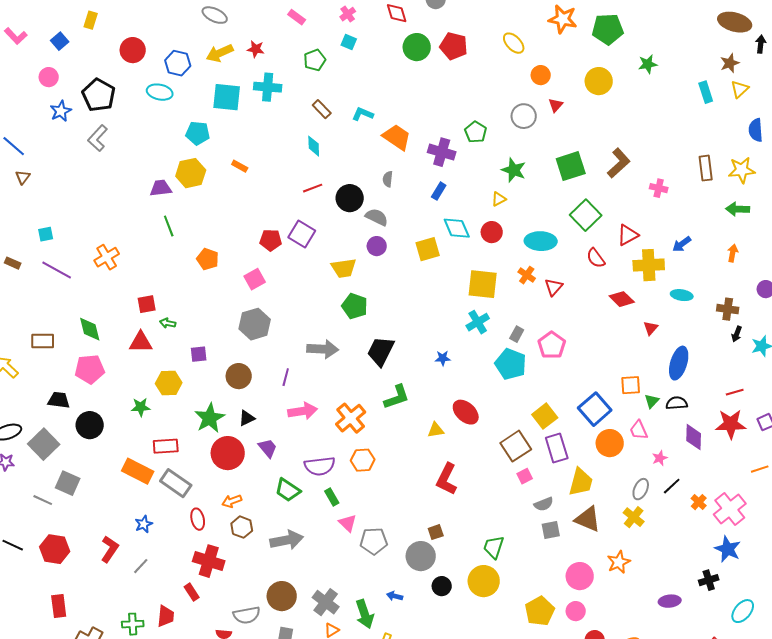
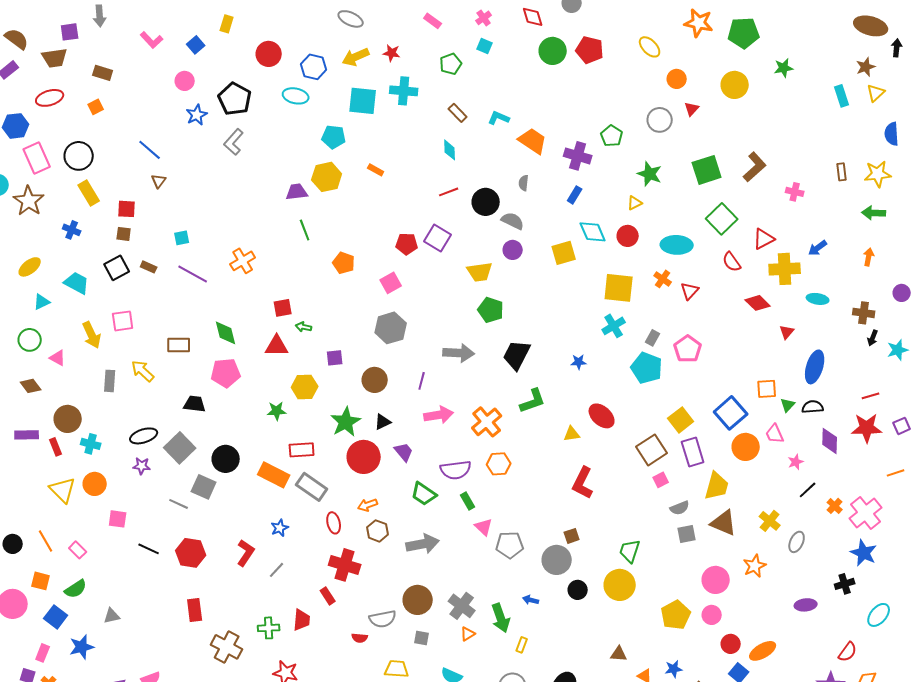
brown rectangle: (706, 168) -> (842, 172), size x0.7
black circle: (90, 425) -> (226, 459), moved
gray ellipse: (641, 489) -> (797, 542), moved

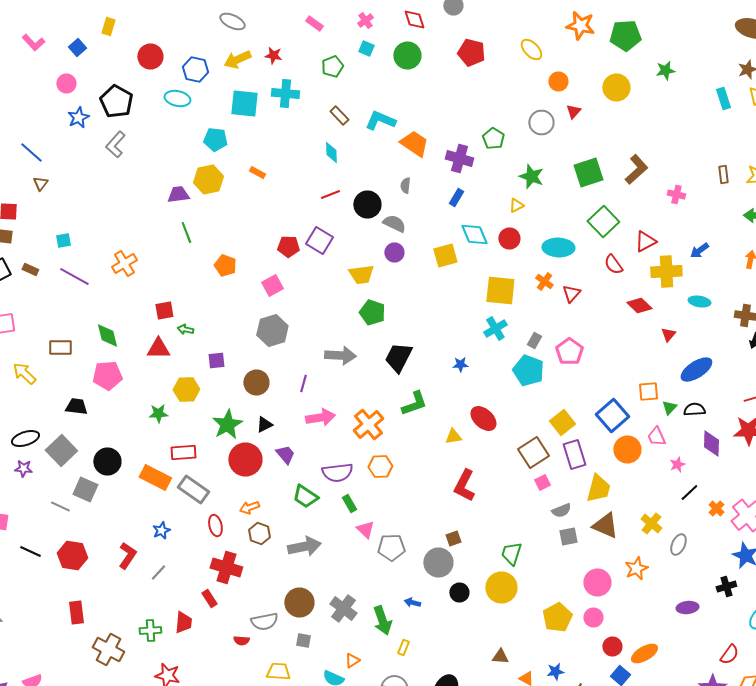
green circle: (553, 51) -> (407, 56), moved
cyan L-shape: (499, 118) -> (380, 120), size x1.4
blue ellipse: (815, 367) -> (696, 370), turned 40
orange triangle: (468, 634) -> (352, 660), moved

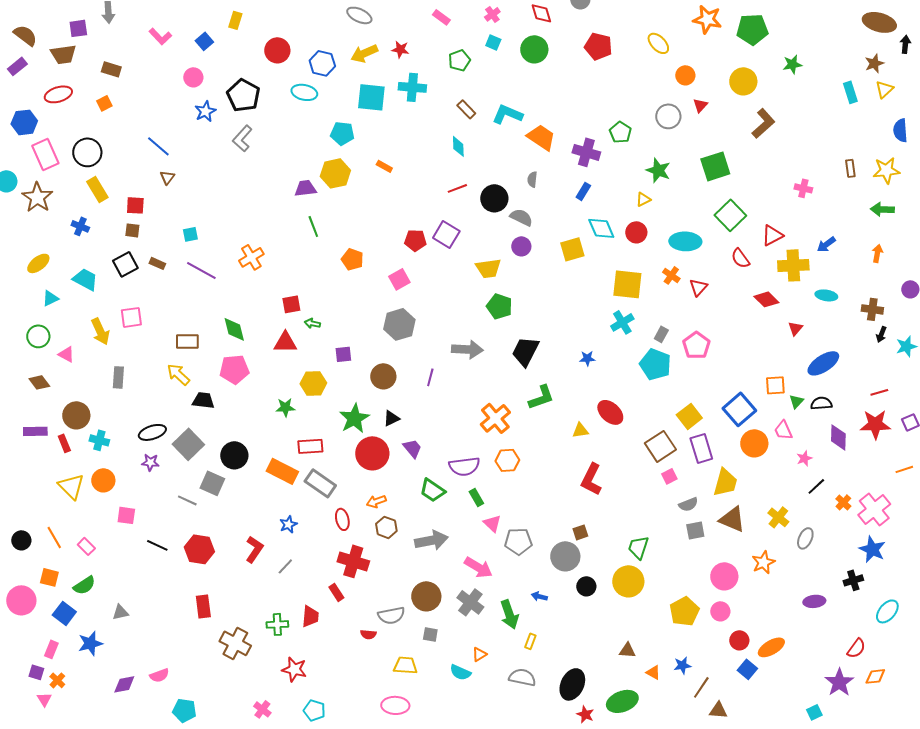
brown L-shape: (636, 170) -> (763, 123), moved
yellow arrow: (24, 374) -> (178, 374), moved
pink arrow: (320, 418) -> (478, 567), moved, turned 40

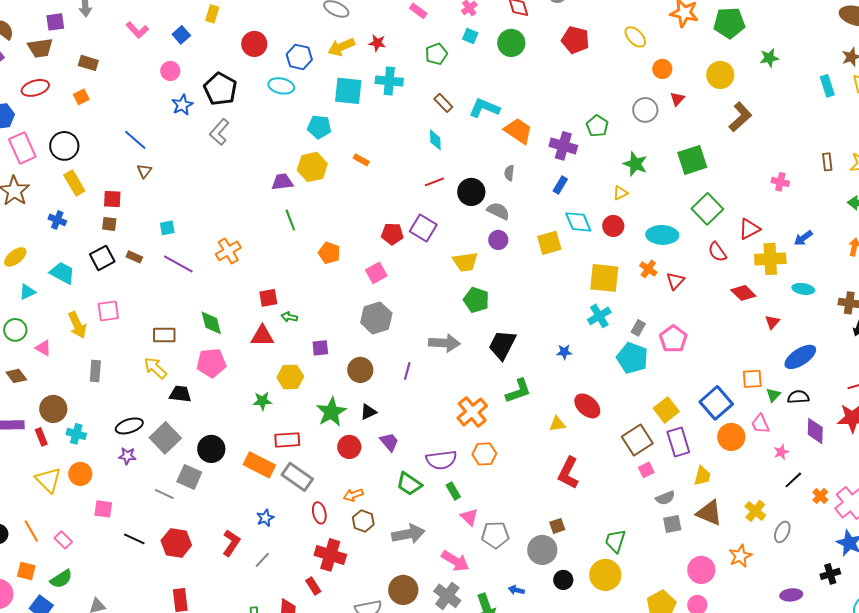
red circle: (372, 453) -> (349, 447), size x0.7
yellow trapezoid: (725, 482) -> (702, 476), size x0.7

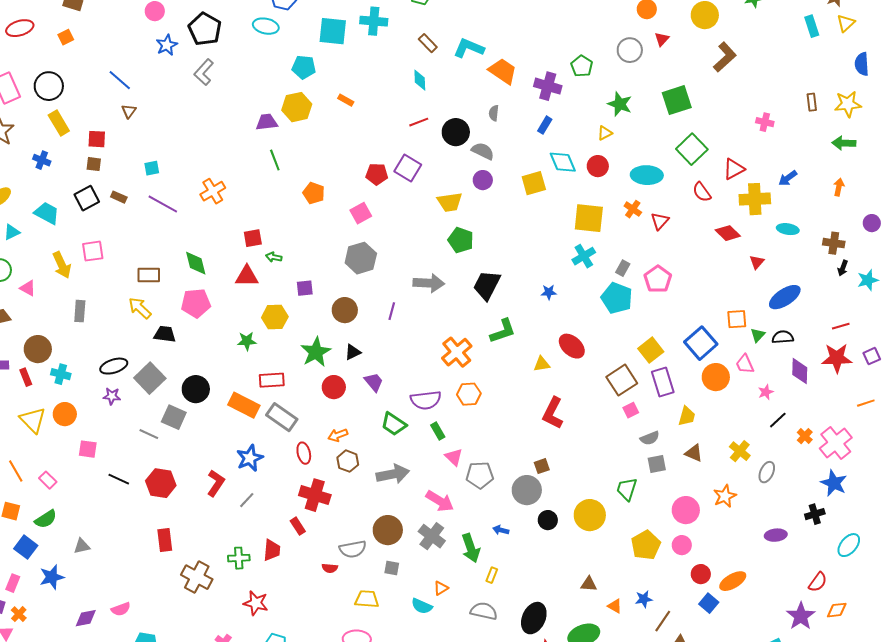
brown triangle: (709, 513) -> (694, 453), size x0.7
blue star: (265, 518) -> (250, 458), size x1.5
green trapezoid: (615, 541) -> (627, 489), moved

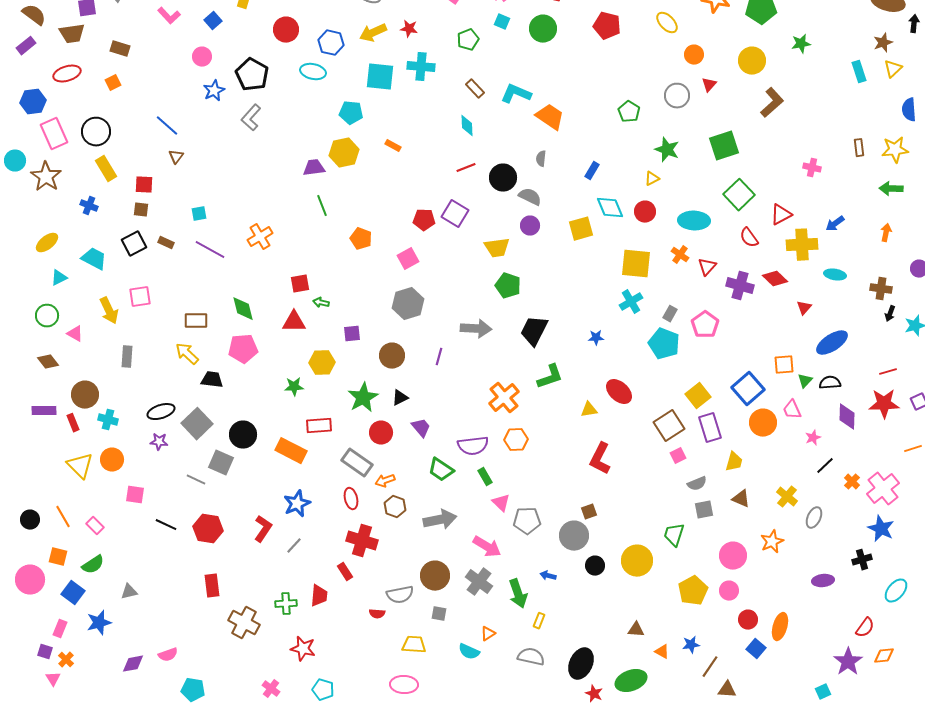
purple cross: (548, 86) -> (740, 286), moved
gray rectangle: (282, 417) -> (357, 463), moved
orange ellipse: (733, 581) -> (780, 627), turned -44

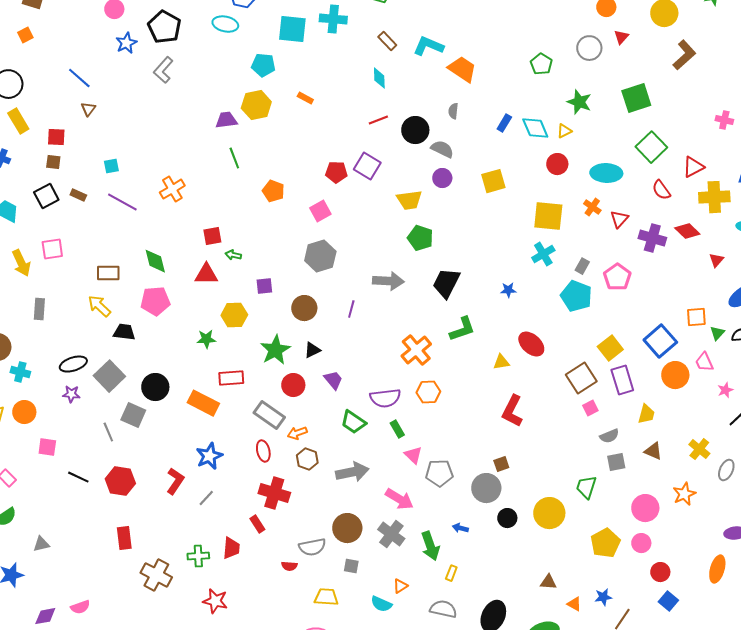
cyan diamond: (610, 208) -> (535, 128), moved
gray line: (196, 480) -> (108, 432), turned 42
orange ellipse: (780, 627) -> (717, 569), moved

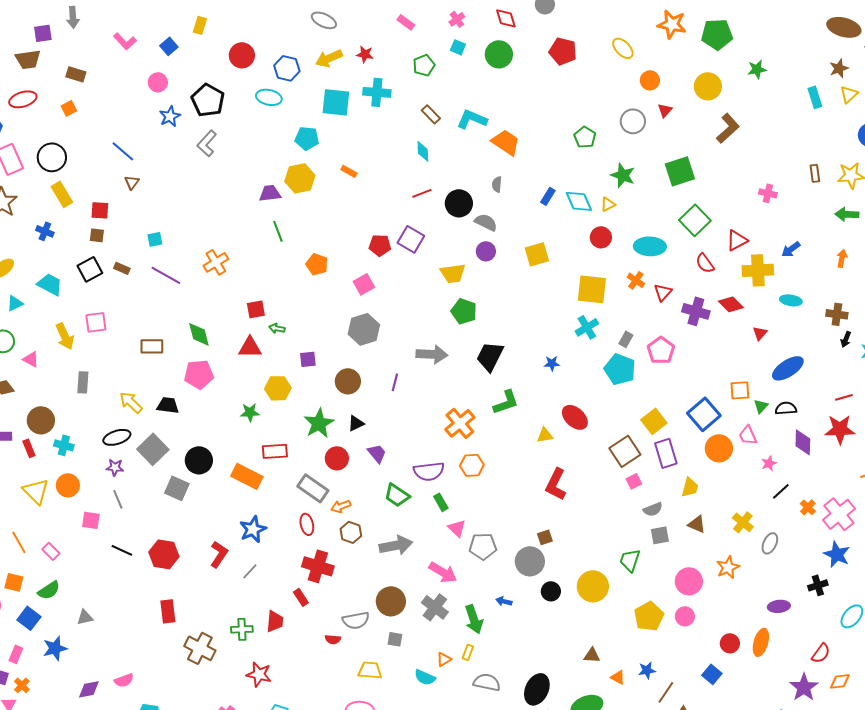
yellow arrow: (99, 306) -> (131, 402), moved
gray line: (108, 432) -> (118, 499), moved
red circle: (660, 572) -> (730, 643), moved
yellow rectangle: (451, 573) -> (468, 652), moved

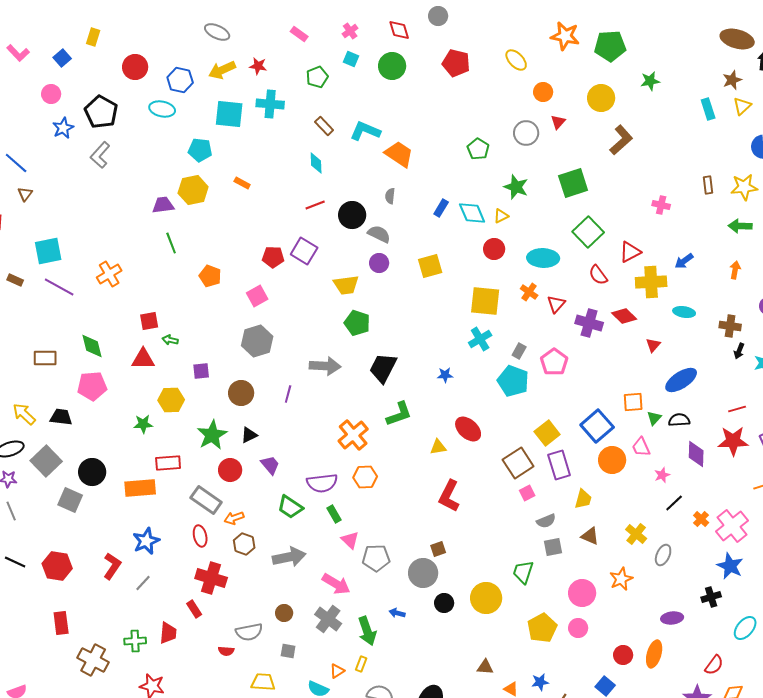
cyan square: (155, 239) -> (48, 251), size x1.8
orange rectangle: (247, 476) -> (140, 488), turned -32
brown circle: (391, 601) -> (284, 613), size x0.6

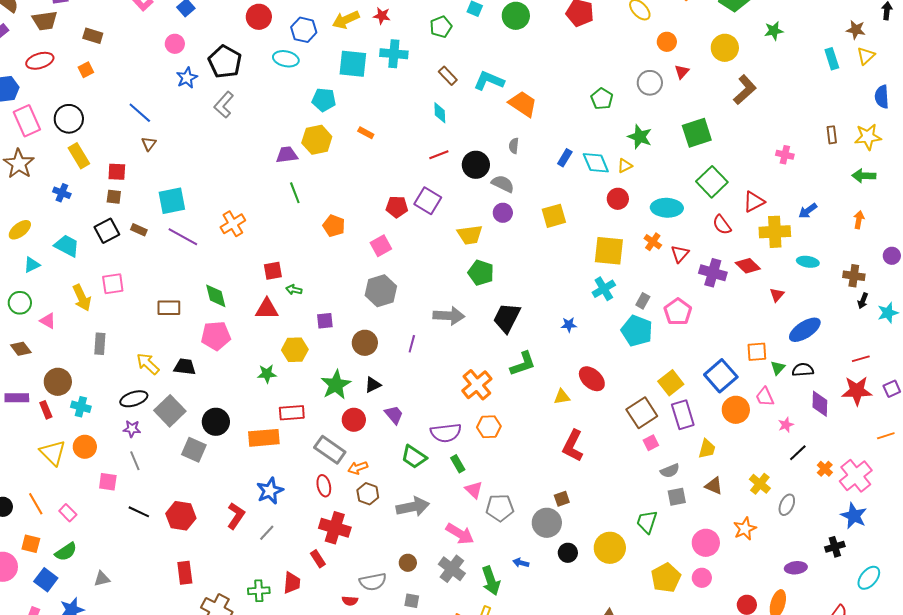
brown star: (732, 80) -> (856, 30), turned 30

